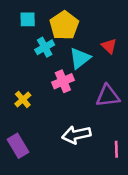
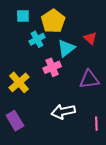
yellow cross: (23, 99) -> (19, 82), size x1.5

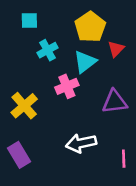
yellow pentagon: (53, 21) -> (90, 27), moved
red triangle: (90, 38) -> (116, 49), turned 32

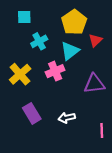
yellow cross: (24, 106) -> (20, 74), moved
white arrow: (81, 143) -> (67, 118), size x0.7
purple rectangle: (19, 155) -> (32, 113), moved

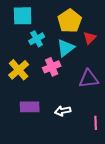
cyan square: (24, 17) -> (23, 16), size x1.5
purple rectangle: (32, 113) -> (30, 107), turned -60

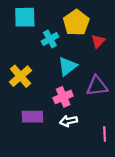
cyan cross: (37, 39) -> (50, 39), moved
cyan triangle: (66, 48) -> (67, 66), moved
pink cross: (52, 67) -> (63, 97), moved

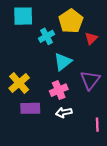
yellow cross: (20, 76) -> (19, 83), moved
purple triangle: (97, 86) -> (90, 80), turned -45

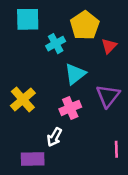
purple rectangle: (30, 108) -> (33, 159), moved
white arrow: (64, 112) -> (54, 137), moved, turned -49

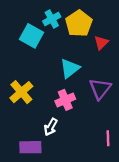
cyan square: (28, 19) -> (32, 36), moved, turned 30
cyan cross: (56, 44) -> (52, 19), moved

